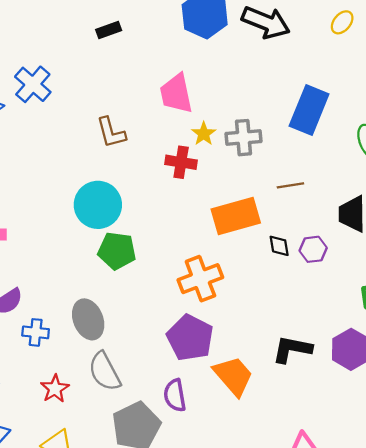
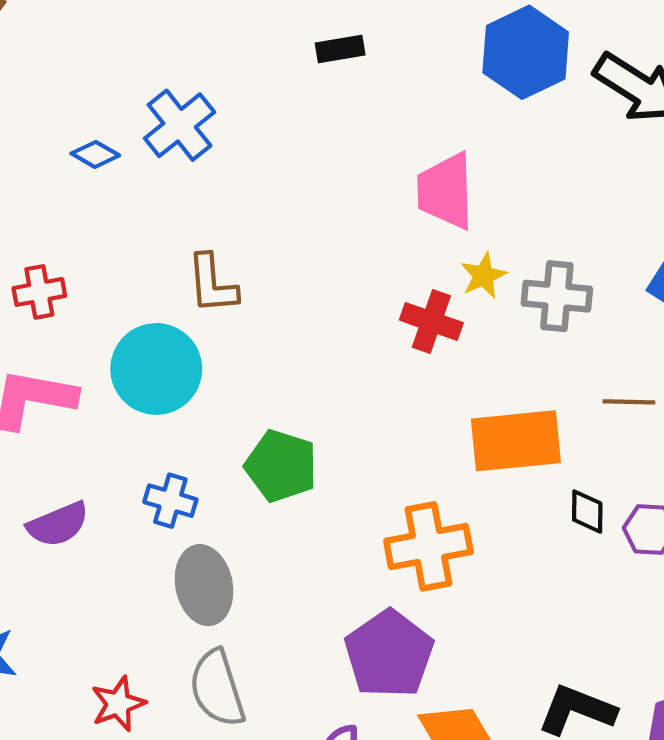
brown L-shape: (111, 133) -> (212, 284), moved
cyan circle: (98, 205) -> (156, 369), moved
blue cross: (36, 332) -> (170, 501), moved

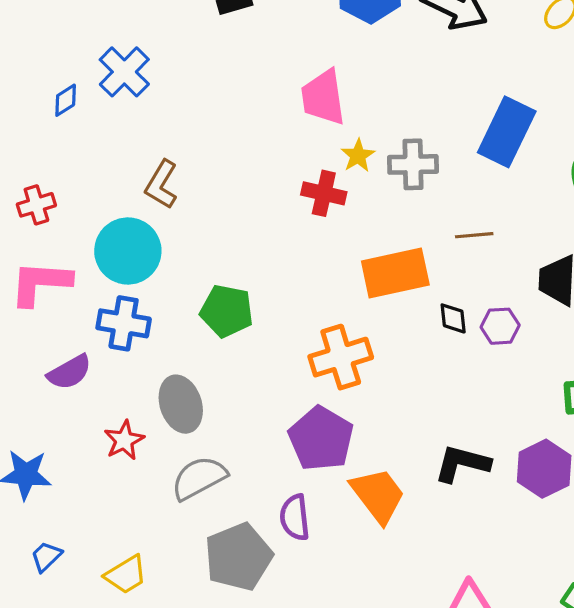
blue diamond: (95, 154) -> (66, 100), turned -56
brown L-shape: (212, 284) -> (161, 184), turned 42
blue cross: (170, 501) -> (124, 323), moved, size x1.4
gray semicircle: (217, 688) -> (199, 478), turned 86
red star: (118, 704) -> (124, 440), moved

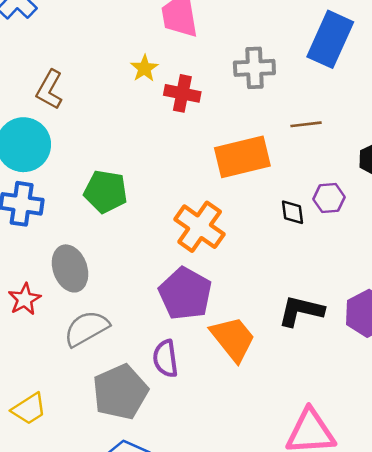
yellow star: (358, 156) -> (144, 68), moved
black diamond: (453, 318) -> (292, 212), moved
orange cross: (341, 357) -> (200, 227), turned -36

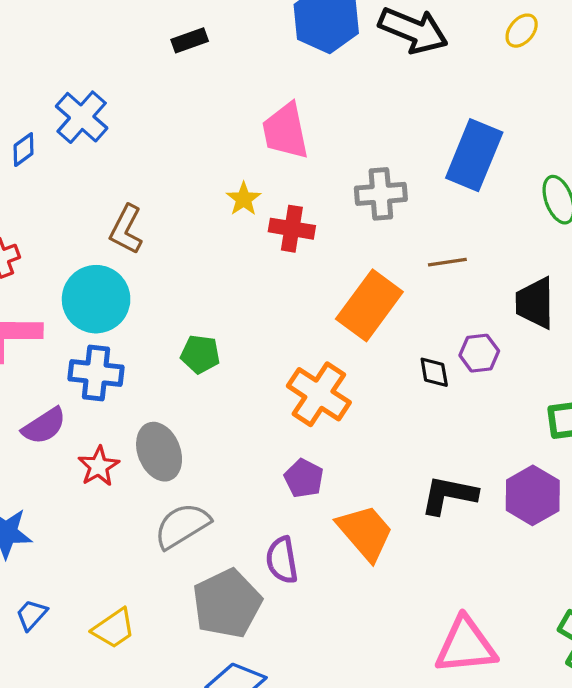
orange rectangle: (242, 157) -> (369, 305), turned -38
green pentagon: (106, 192) -> (200, 354), size x0.7
purple pentagon: (185, 294) -> (304, 478), size x0.6
red star: (25, 299) -> (99, 466), moved

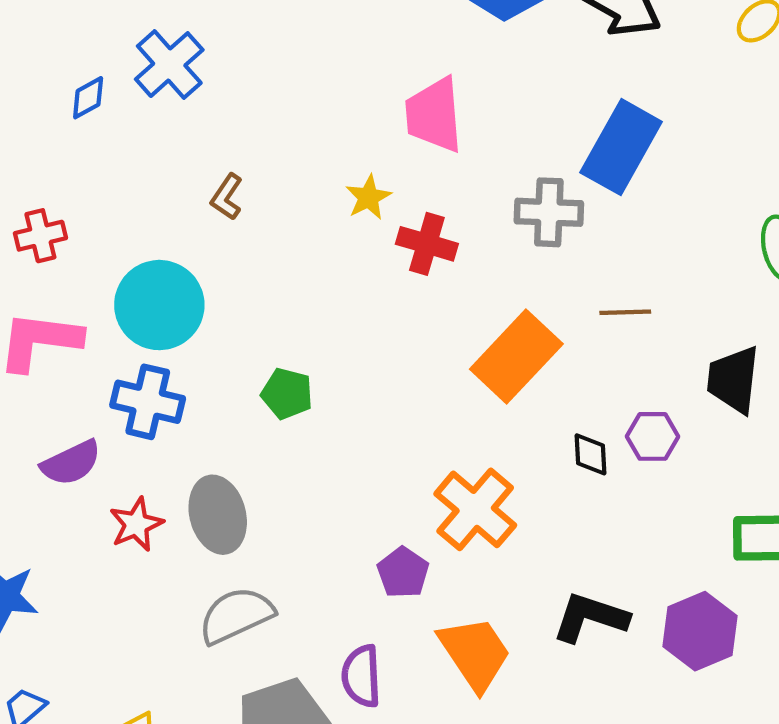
blue rectangle: (474, 155) -> (621, 147), moved
brown L-shape: (126, 229) -> (227, 197), moved, size x0.7
orange cross: (319, 394) -> (475, 509), moved

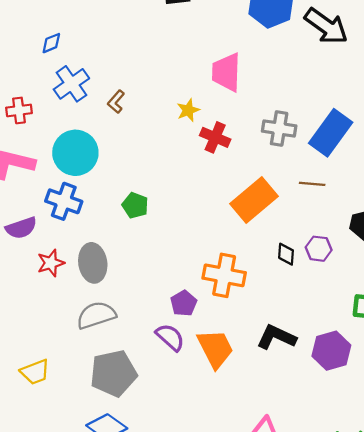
blue cross: (169, 65) -> (71, 84), moved
blue rectangle: (621, 147) -> (331, 133), moved
orange cross: (475, 509) -> (224, 275), turned -36
purple semicircle: (361, 676) -> (170, 337), moved, turned 128

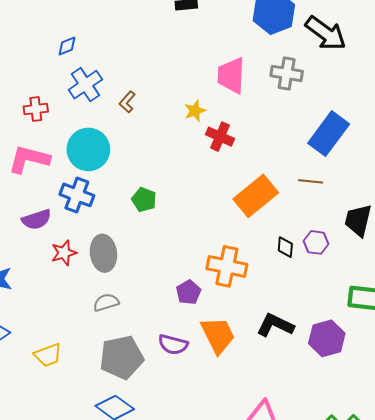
gray cross: (279, 129) -> (287, 73), moved
gray semicircle: (96, 315) -> (106, 302), size x0.7
purple semicircle: (170, 337) -> (173, 345), moved, turned 152

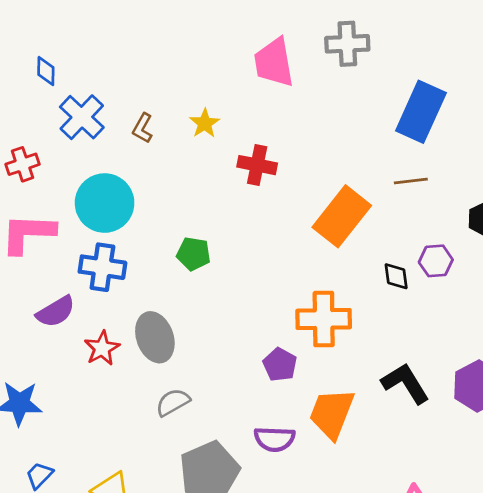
blue diamond: (67, 46) -> (46, 71), turned -55
yellow star: (195, 111) -> (205, 123), moved
red cross: (220, 137) -> (257, 165), moved
black L-shape: (275, 325) -> (405, 383), turned 45
orange trapezoid: (218, 335) -> (332, 413), turned -120

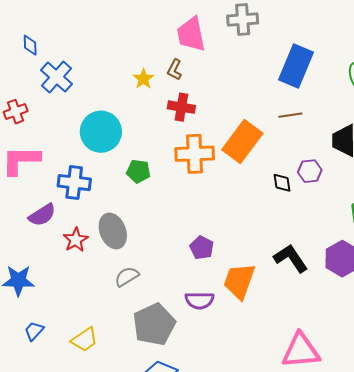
brown L-shape: (143, 128) -> (175, 70), moved
cyan circle: (105, 203) -> (101, 132), moved
orange cross: (324, 319) -> (195, 154), moved

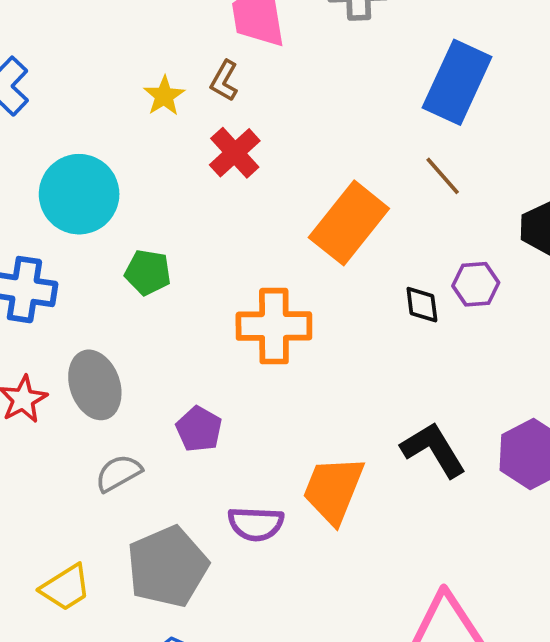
red cross: (181, 107) -> (235, 153), turned 36
brown line: (290, 115) -> (443, 176), turned 55
orange cross: (195, 154) -> (274, 326), moved
purple pentagon: (202, 248) -> (199, 429), moved
yellow trapezoid: (85, 340) -> (66, 588), moved

